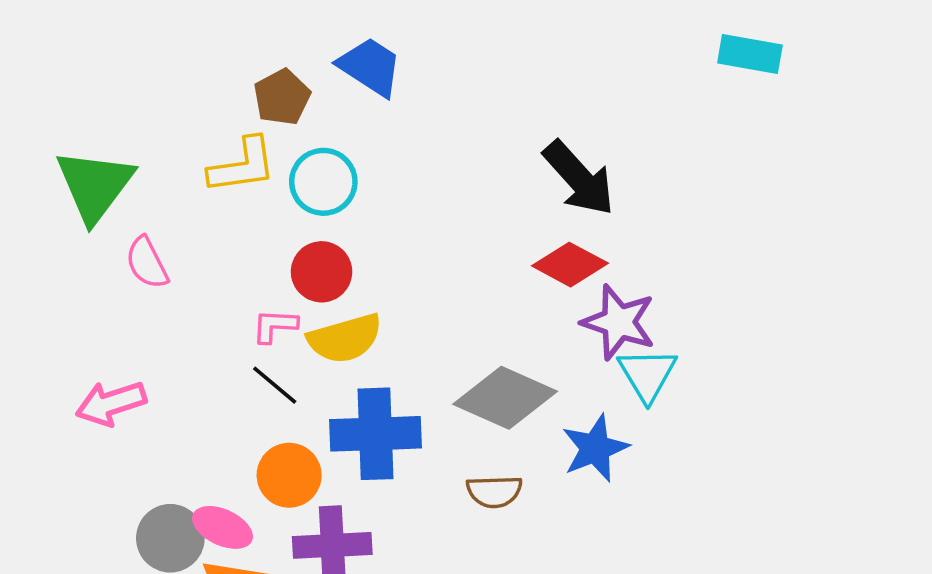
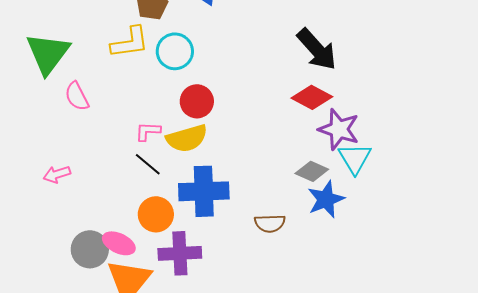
red circle: (322, 272) -> (197, 101), moved
gray diamond: (505, 398) -> (312, 171), moved, size x0.6
pink arrow: (111, 403) -> (57, 174), size x0.7

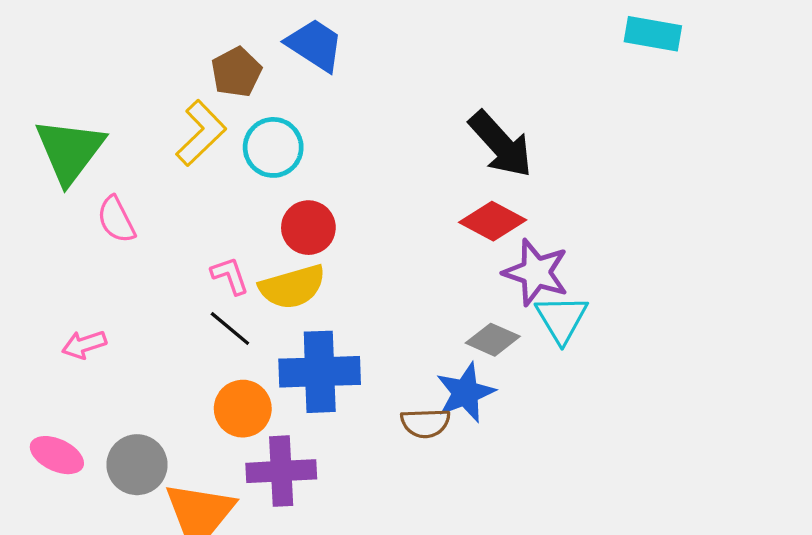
yellow L-shape: (130, 42) -> (201, 133), turned -36
pink L-shape: (148, 131) -> (230, 276), turned 68
blue star: (326, 199) -> (465, 393), moved
pink ellipse: (119, 243) -> (57, 455), moved

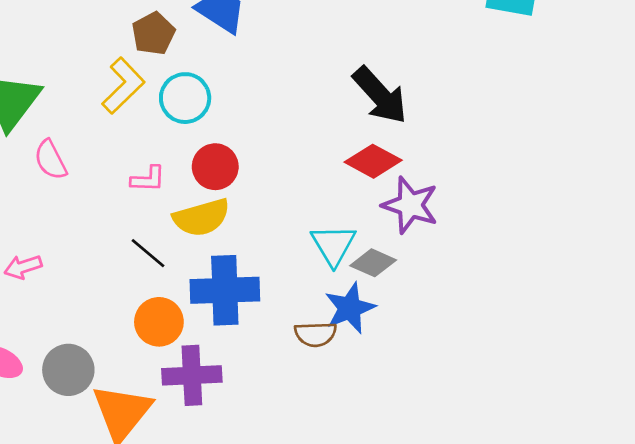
pink L-shape: (230, 276) -> (148, 179), moved, turned 111
cyan triangle: (562, 319) -> (333, 245), moved

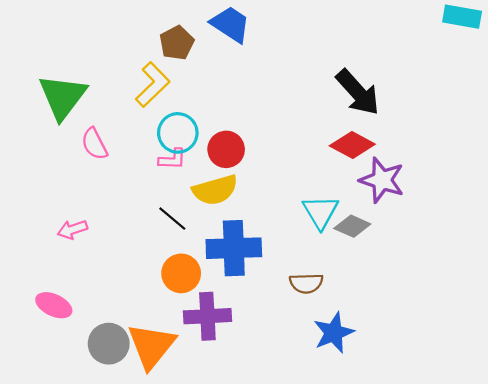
cyan circle: (185, 98) -> (178, 133), moved
blue star: (350, 308) -> (334, 333), moved
gray circle: (68, 370) -> (109, 344), moved

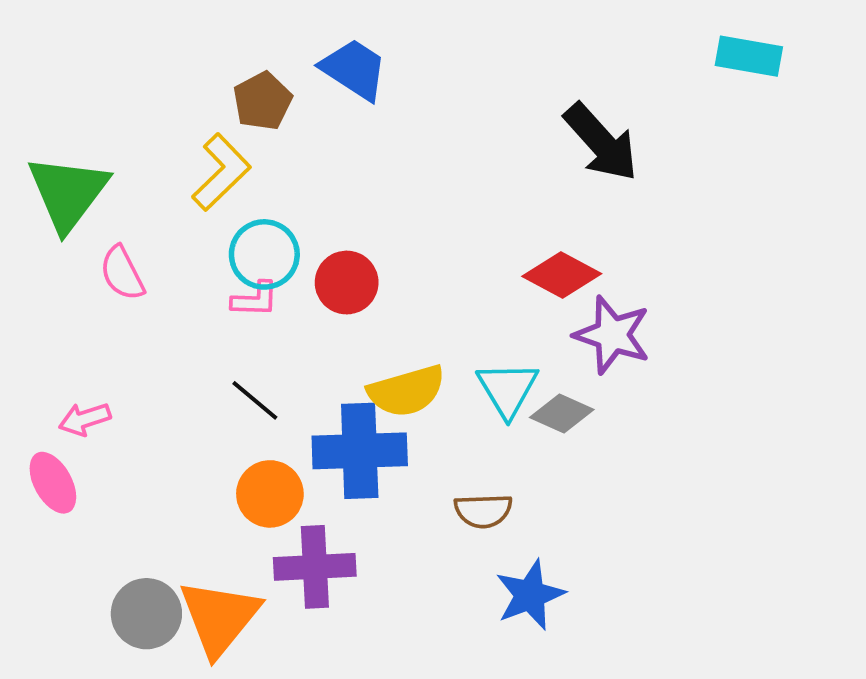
black arrow: (358, 92) -> (601, 142), moved
yellow semicircle: (215, 190) -> (406, 391), moved
pink ellipse: (54, 305) -> (53, 483), moved, turned 36

